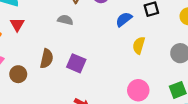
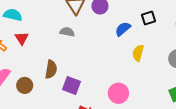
purple square: (76, 63) -> (71, 86), moved
pink circle: (138, 90) -> (118, 93), moved

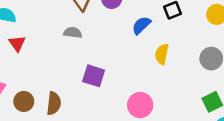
brown semicircle: (51, 69) -> (54, 103), moved
purple square: (71, 86) -> (94, 76), moved

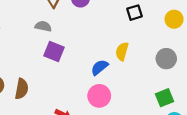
blue semicircle: (141, 25) -> (100, 67), moved
purple square: (94, 76) -> (54, 52), moved

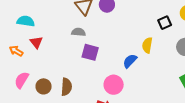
black square: (134, 13) -> (165, 23), moved
pink circle: (99, 96) -> (114, 85), moved

